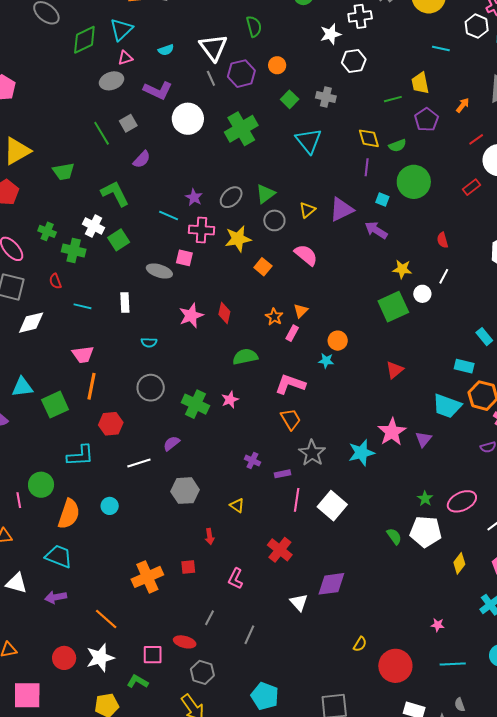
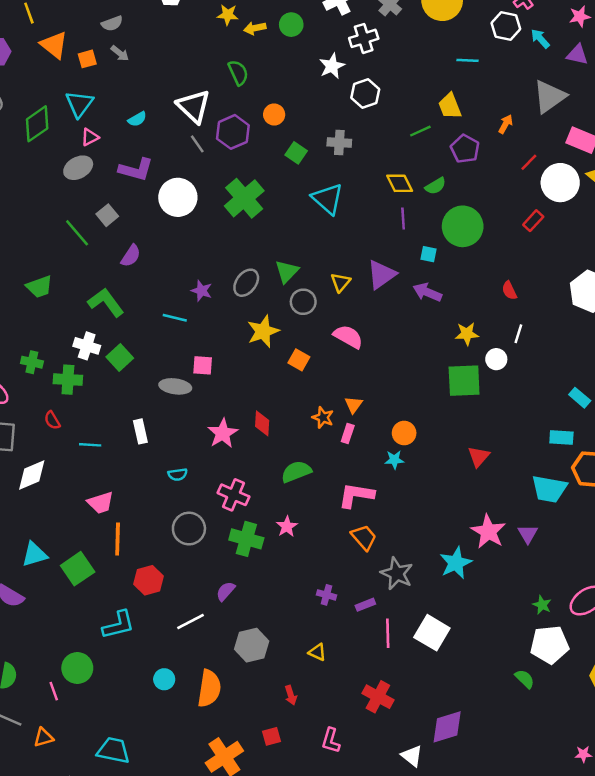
pink cross: (202, 230) -> (233, 495), moved, turned 30
green square: (393, 307) -> (464, 381), turned 32
orange semicircle: (69, 514) -> (209, 688), moved
green semicircle: (394, 536) -> (525, 679), moved

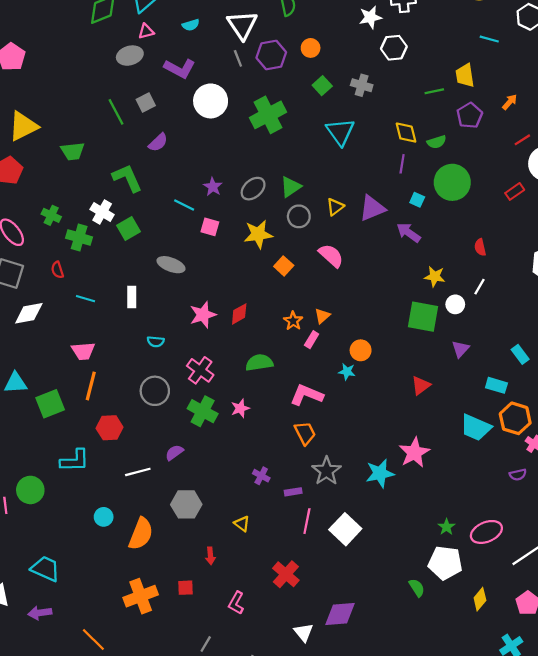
pink square: (203, 365) -> (210, 227), moved
red diamond: (262, 423) -> (239, 314), turned 45
purple triangle: (528, 534) -> (461, 349), moved

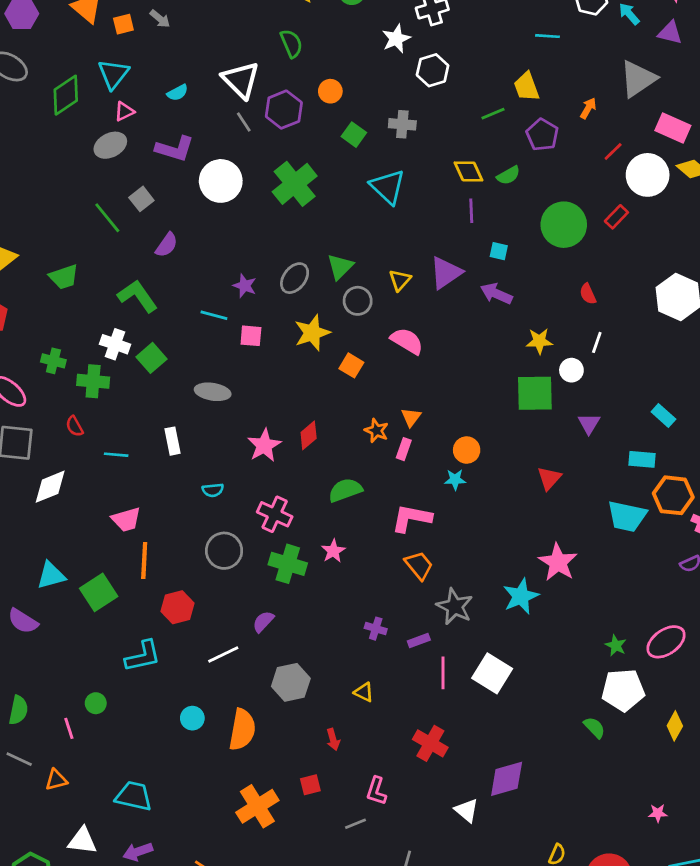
green circle: (452, 182) -> (564, 225), moved
green circle: (30, 490) -> (96, 703), size x0.6
gray line: (206, 644) -> (356, 824), moved, turned 49

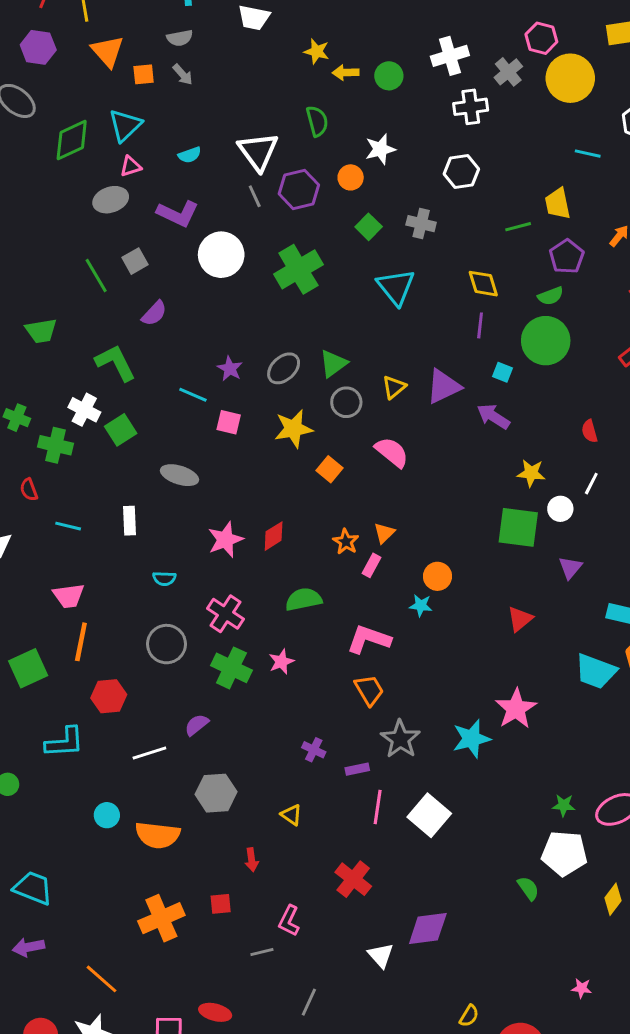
white star: (396, 39) -> (380, 149), moved
green semicircle: (508, 175) -> (551, 296), moved
green circle: (564, 225) -> (546, 341), moved
green star: (616, 645) -> (564, 805), turned -30
orange semicircle: (242, 730) -> (158, 835), turned 78

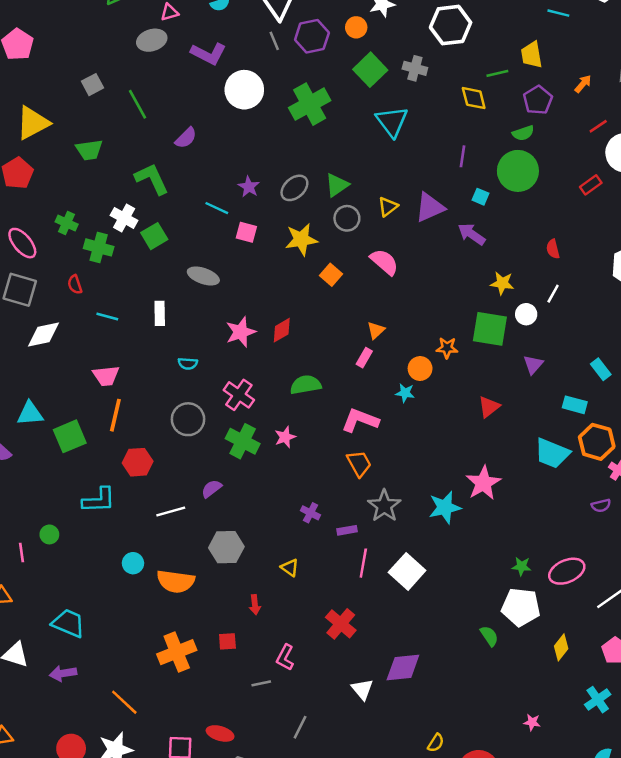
white hexagon: (461, 171) -> (451, 25), size x1.4
green square: (369, 227) -> (370, 70), size x1.5
gray square: (135, 261) -> (93, 85), moved
yellow diamond: (483, 284) -> (474, 98), moved
orange star: (346, 542) -> (447, 348), moved, turned -30

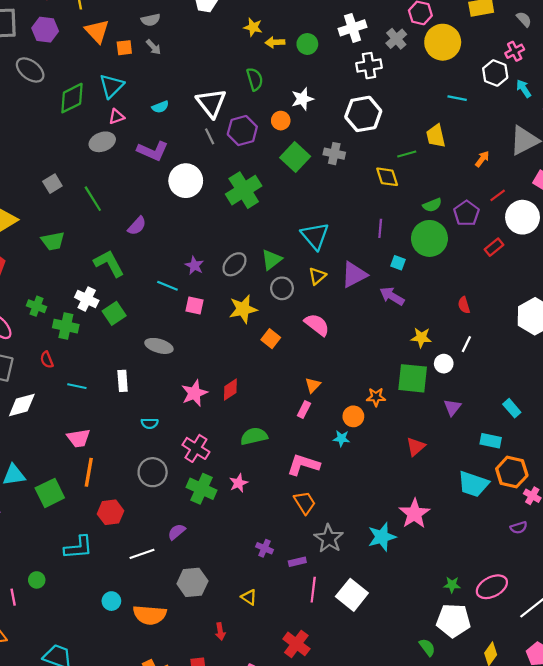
purple pentagon: (538, 100) -> (466, 213), moved
cyan triangle: (392, 122) -> (315, 236), moved

